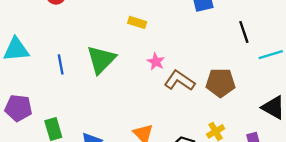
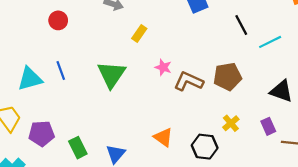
yellow rectangle: (137, 22) -> (139, 34), turned -63
blue line: (61, 64) -> (61, 70), moved

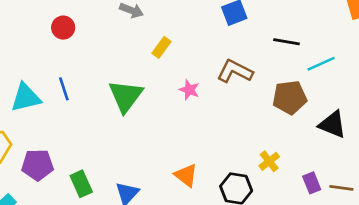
black line: (241, 25) -> (287, 42), turned -54
brown pentagon: (228, 77) -> (290, 98), moved
brown L-shape: (189, 81) -> (235, 71), moved
purple rectangle: (268, 126) -> (312, 183), moved

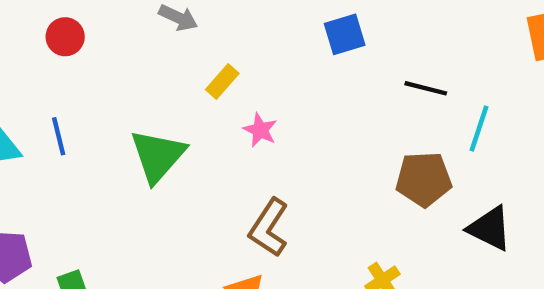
cyan line: (321, 64) -> (479, 128), turned -52
brown L-shape: (235, 71) -> (269, 228), moved, turned -88
pink star: (189, 90) -> (260, 130), moved

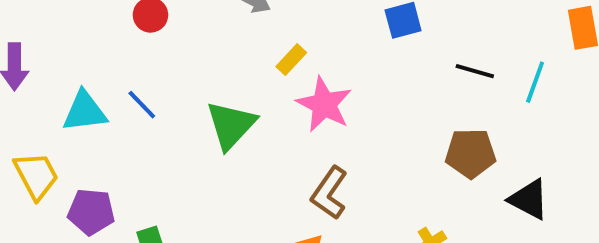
cyan line: (479, 128) -> (535, 82), moved
pink star: (260, 130) -> (324, 104), size x1.8
blue line: (59, 136) -> (142, 105), turned -32

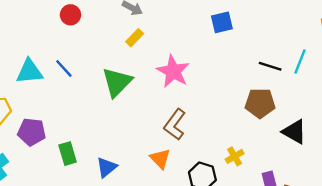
yellow rectangle: (291, 60) -> (135, 38), moved
black line: (475, 71) -> (270, 66), moved

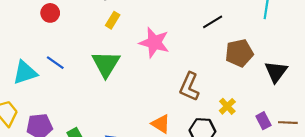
black line: (270, 66) -> (213, 22), moved, turned -36
brown L-shape: (175, 125) -> (189, 87), moved
black triangle: (294, 132) -> (276, 72), turned 50

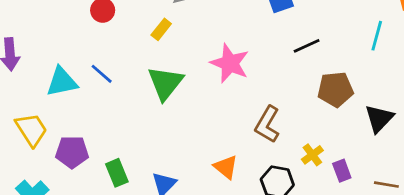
yellow rectangle: (113, 20) -> (161, 29), moved
purple rectangle: (263, 121) -> (342, 171), moved

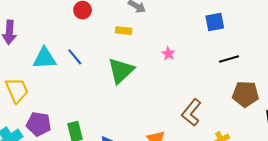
yellow rectangle: (161, 29) -> (124, 31), turned 49
pink star: (230, 63) -> (168, 54), moved, size x0.5
purple pentagon: (72, 152) -> (39, 124), moved

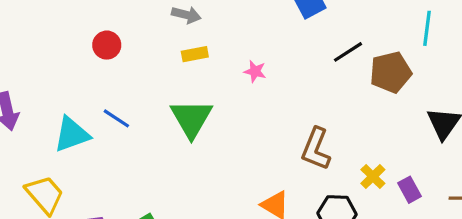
yellow rectangle: (124, 31) -> (195, 54), moved
brown pentagon: (245, 94) -> (391, 72), moved

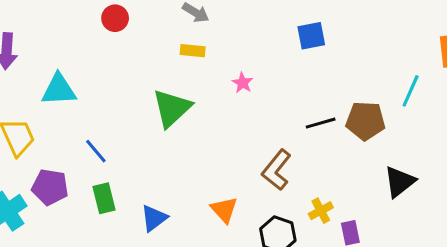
black line: (348, 52) -> (321, 123), moved
blue line: (116, 118) -> (96, 151), moved

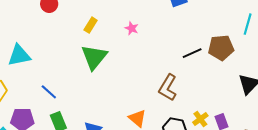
yellow rectangle: (193, 51) -> (91, 25), moved, turned -56
pink star: (243, 83) -> (132, 28), moved
yellow cross: (321, 211) -> (200, 119), moved

